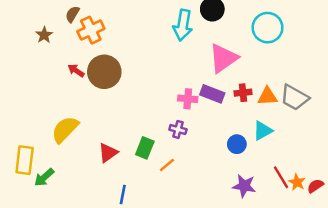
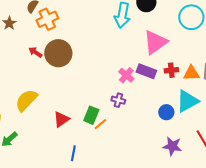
pink cross: (188, 99) -> (126, 75), turned 35
cyan triangle: (263, 131) -> (187, 101), size x1.4
orange line: (167, 165) -> (100, 124), moved

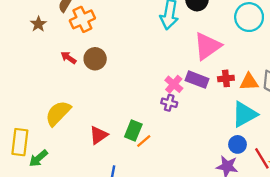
brown circle: (58, 53) -> (95, 59), size x0.7
purple cross: (118, 100) -> (169, 103), moved
blue circle: (166, 112) -> (238, 144), moved

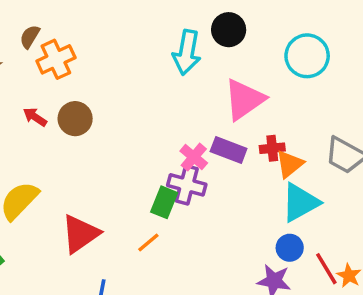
orange triangle: (249, 82) -> (290, 164), moved, turned -36
purple cross: (169, 103) -> (187, 185), size x1.5
green rectangle: (133, 131) -> (164, 202), moved
red triangle: (99, 135) -> (80, 234), size x1.4

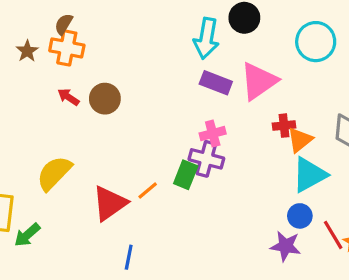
orange cross: (56, 59) -> (67, 48), moved, turned 36
purple rectangle: (229, 150) -> (216, 83), moved
pink cross: (194, 157) -> (213, 134), turned 35
orange line: (148, 242) -> (148, 191), moved

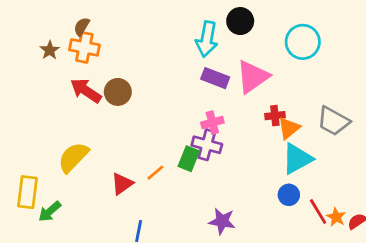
red arrow: (68, 97) -> (86, 91), size x1.6
red triangle: (110, 203) -> (122, 184), size x0.7
purple star: (286, 246) -> (222, 221), moved

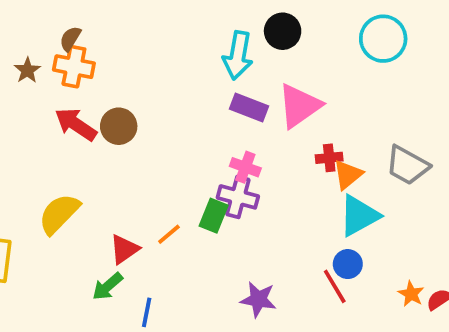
cyan circle: (303, 42) -> (383, 39), moved
pink cross: (212, 123) -> (245, 167), turned 35
green arrow: (50, 212) -> (107, 286), moved
red line: (318, 212) -> (335, 286), moved

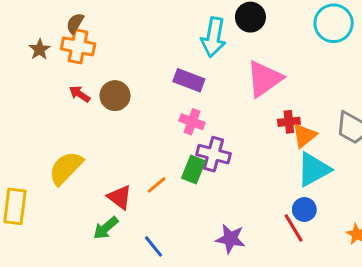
purple rectangle: (249, 108) -> (189, 80), moved
red arrow: (76, 124) -> (80, 94), size x0.6
pink cross: (245, 167) -> (192, 122), moved
red triangle: (124, 249) -> (120, 197), turned -48
blue line: (147, 312) -> (153, 246), moved, turned -50

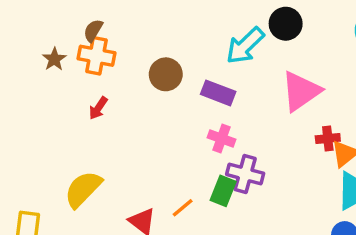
cyan arrow: (214, 37) -> (245, 46), turned 36
red arrow: (80, 94) -> (98, 108), turned -90
brown circle: (115, 96) -> (166, 74), moved

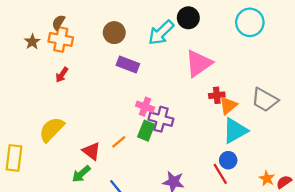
brown circle: (166, 74) -> (114, 33), moved
purple rectangle: (218, 93) -> (128, 65), moved
pink cross: (221, 139) -> (145, 107), moved

